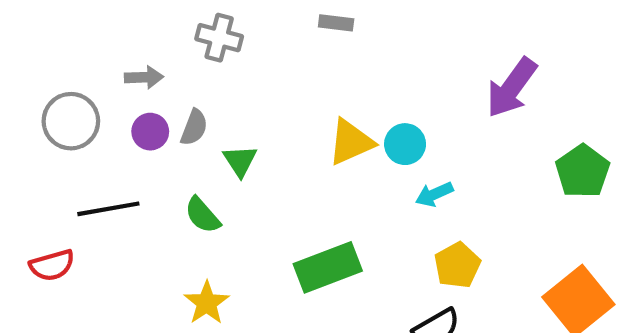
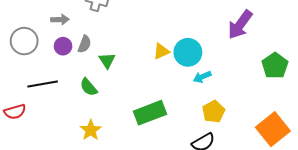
yellow triangle: (351, 142) -> (161, 51), size x0.7
cyan circle: (405, 144) -> (188, 52), size x1.4

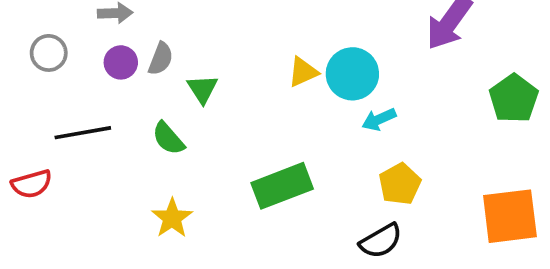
gray circle: (24, 41) -> (49, 53), size x0.7
orange square: (273, 129) -> (510, 216), turned 32

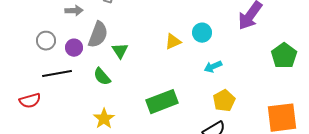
gray circle: (49, 53) -> (46, 41), moved
gray semicircle: (161, 59) -> (98, 35), size x1.5
purple circle: (121, 62) -> (74, 48), moved
cyan circle: (352, 74) -> (202, 33), moved, size x0.7

